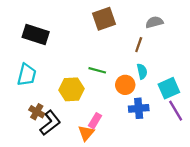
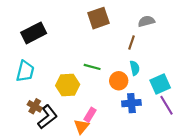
black rectangle: (36, 34) -> (34, 33), turned -45

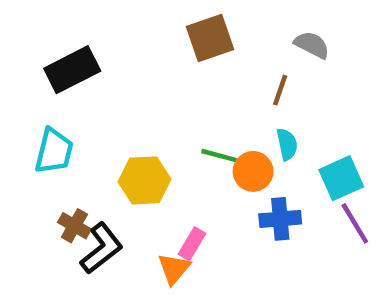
gray semicircle: (146, 21) -> (312, 45), turned 42
green line: (92, 67) -> (219, 156), moved

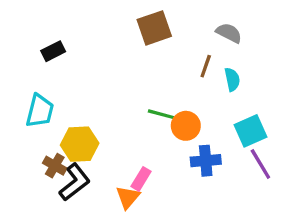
black rectangle: (72, 70) -> (53, 51), size x0.6
cyan semicircle: (287, 144) -> (232, 79), moved
yellow hexagon: (145, 180) -> (80, 144), moved

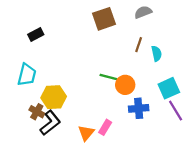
gray semicircle: (229, 33) -> (143, 12), moved, turned -48
pink rectangle: (141, 179) -> (105, 127), moved

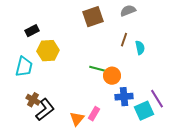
cyan square: (169, 88) -> (144, 111), moved
yellow hexagon: (54, 97) -> (48, 51), moved

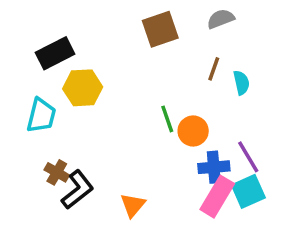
black rectangle: (32, 31) -> (55, 53), size x1.5
green line: (97, 69) -> (167, 119), turned 56
purple line: (157, 99) -> (248, 157), moved
pink rectangle: (94, 114) -> (217, 197), moved, size x1.6

